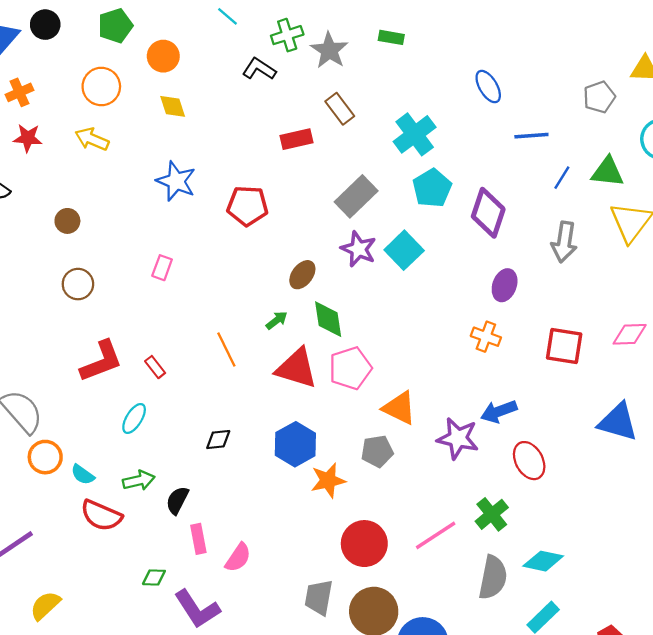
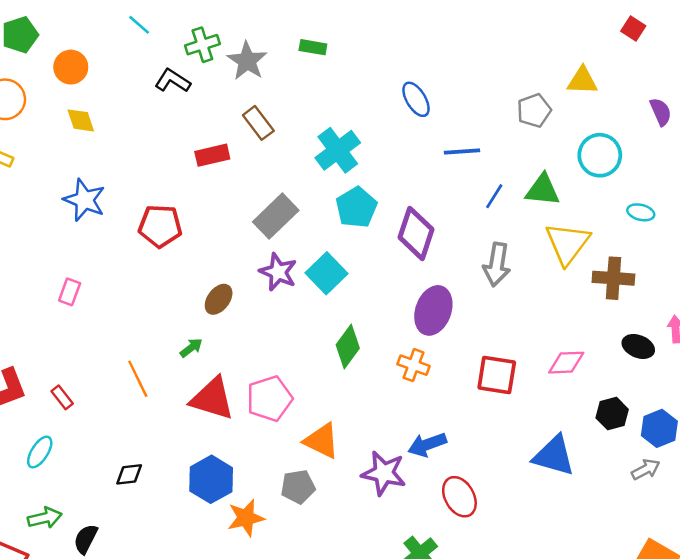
purple ellipse: (505, 285) -> (433, 310), size x1.4
green diamond: (328, 319) -> (348, 346), moved, turned 45

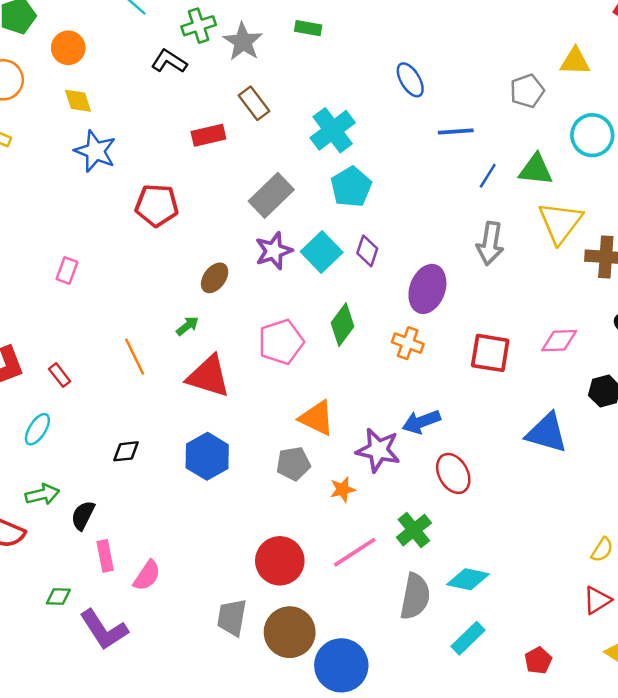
blue star: (84, 200) -> (95, 151), moved
purple diamond: (416, 233) -> (367, 251), moved, size x0.6
purple star: (278, 272) -> (274, 251), turned 30
pink pentagon: (269, 399) -> (281, 342), moved
orange star: (246, 518) -> (343, 489), moved, size x0.7

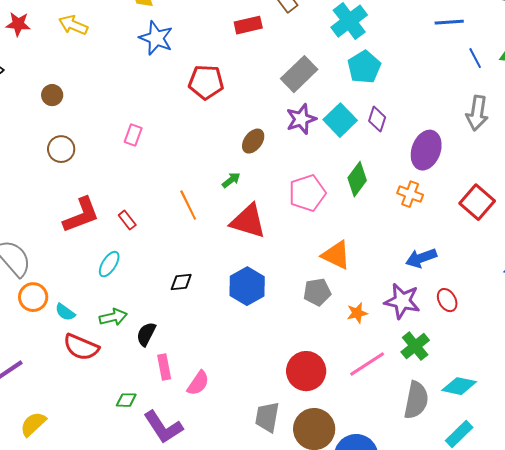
blue line: (488, 176) -> (475, 58), turned -60
red square: (490, 353) -> (477, 202), turned 32
purple star: (378, 450) -> (402, 301), moved
red ellipse: (453, 473) -> (447, 300), size x0.7

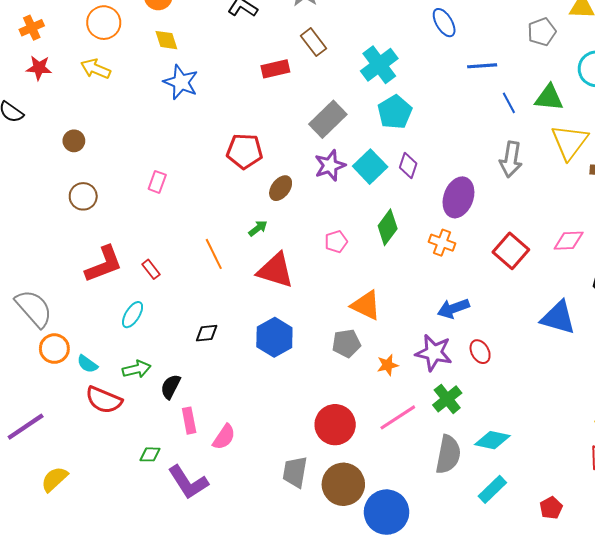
red pentagon: (206, 82) -> (245, 151), moved
pink pentagon: (307, 193) -> (336, 242), size x0.6

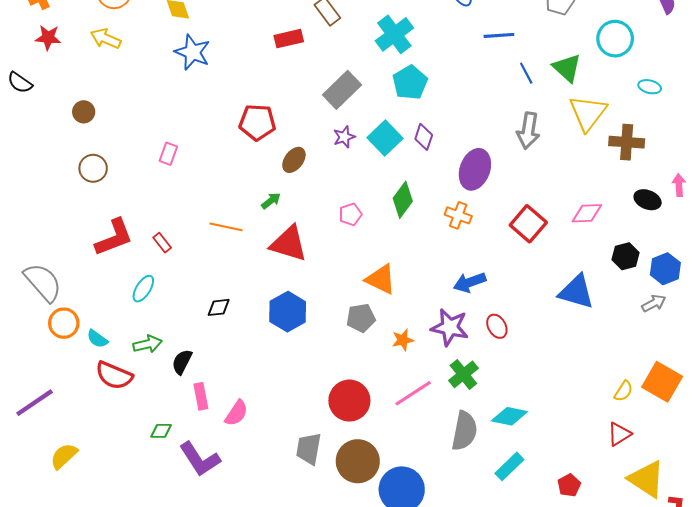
green triangle: (549, 98) -> (567, 68), turned 36
purple star: (330, 166) -> (344, 137), size x0.7
orange line: (214, 254) -> (226, 227), turned -52

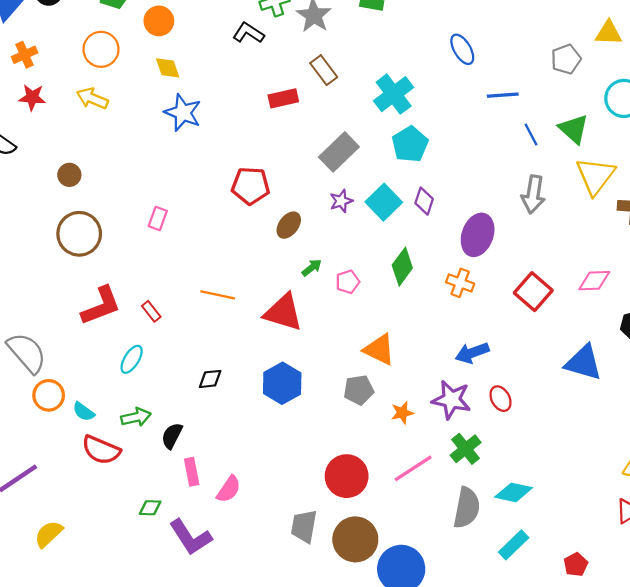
brown circle: (93, 168) -> (79, 234), size x1.5
green arrow: (271, 201) -> (312, 268), moved

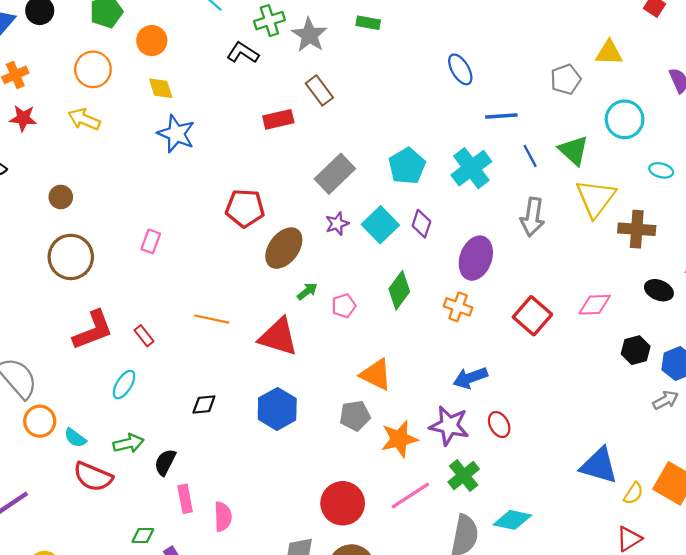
cyan cross: (394, 94) -> (471, 168), moved
brown ellipse: (289, 225) -> (284, 248), size x1.5
blue triangle: (583, 363) -> (599, 466), moved
orange star: (402, 413) -> (399, 439), size x1.6
pink semicircle: (229, 489) -> (223, 517), turned -36

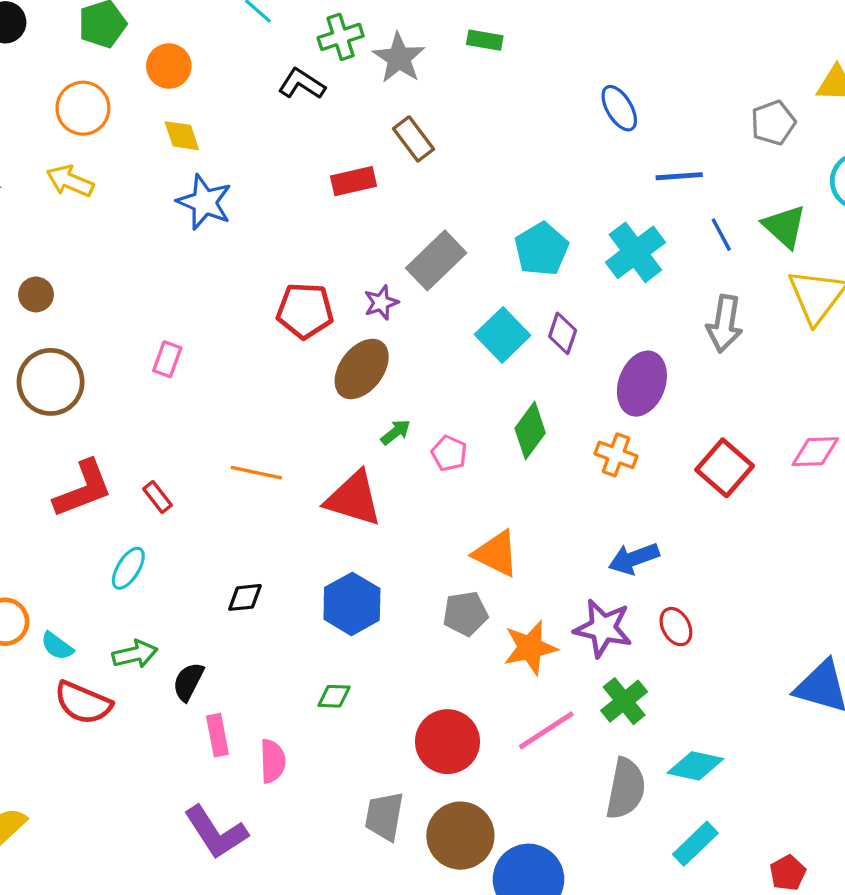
purple star: (337, 224) -> (381, 303), moved
pink pentagon: (344, 306) -> (449, 453), turned -30
green diamond: (143, 535) -> (334, 696), moved

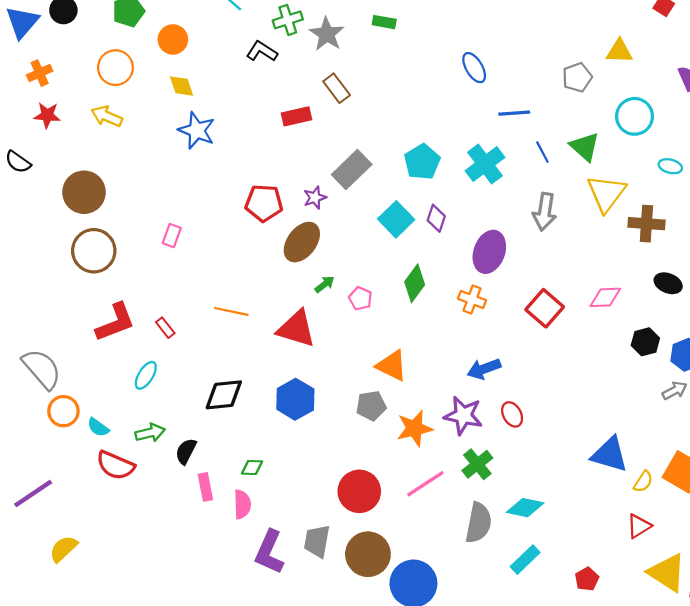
brown circle: (36, 294) -> (84, 192), size x1.8
black diamond: (245, 597) -> (224, 395), size x1.6
green diamond: (334, 696) -> (252, 467), moved
purple L-shape: (216, 832) -> (269, 552), moved, turned 57

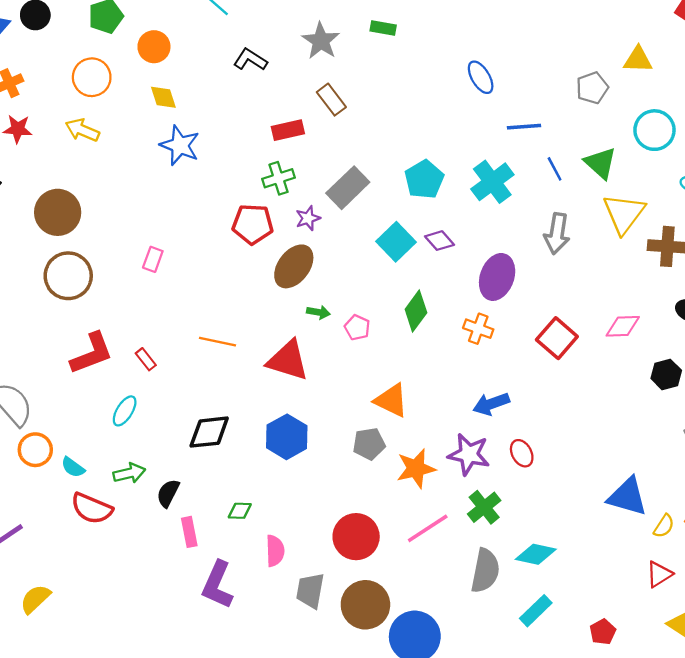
green cross: (288, 20) -> (279, 178), moved
purple diamond: (436, 218) -> (439, 241), turned -60
green arrow: (325, 284) -> (318, 312), turned 48
pink semicircle: (242, 504) -> (275, 551), moved
purple L-shape: (269, 552) -> (217, 585), moved

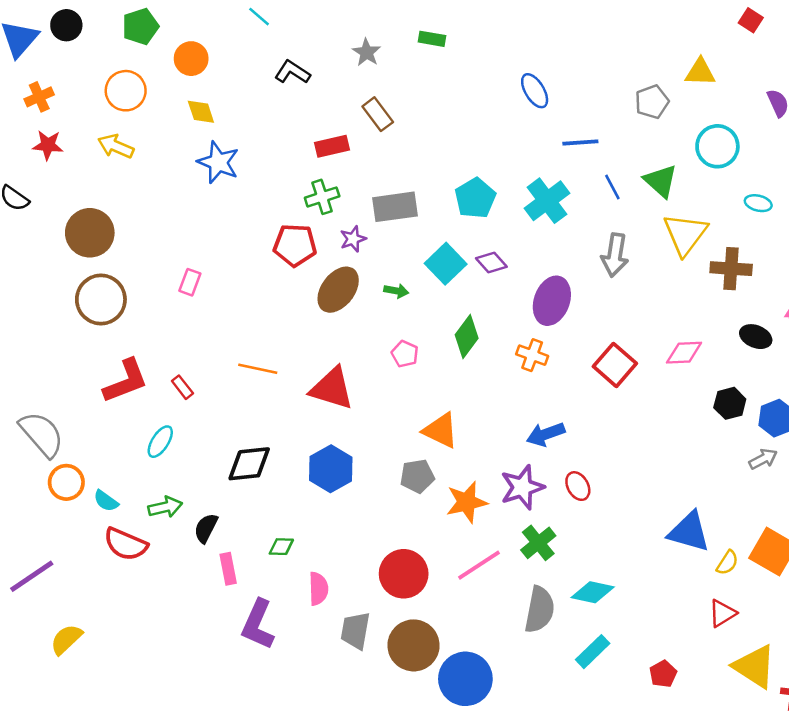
gray star: (321, 41) -> (367, 52), size x0.7
gray rectangle: (348, 188) -> (395, 207), turned 36
green arrow: (318, 312) -> (396, 291), moved
purple star: (469, 454) -> (522, 487), turned -30

